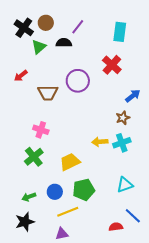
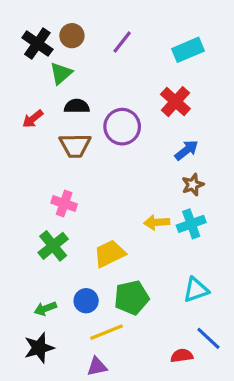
cyan rectangle: (120, 32) -> (188, 50), turned 60
black semicircle: (64, 43) -> (77, 106), moved
blue arrow: (133, 96) -> (186, 150), moved

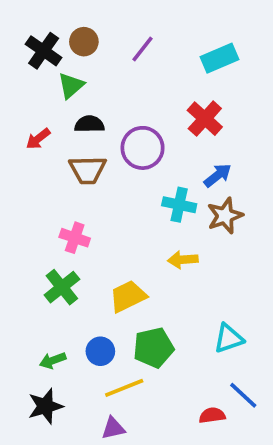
brown star: (193, 185) -> (225, 216), size x1.4
cyan cross: (191, 224) -> (179, 205), moved, turned 32

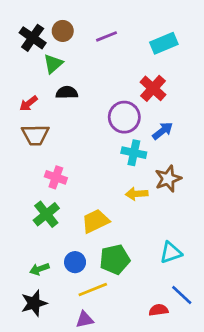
purple line: (143, 49) -> (106, 36), turned 30
purple circle: (143, 148) -> (124, 117), moved
brown trapezoid: (88, 170) -> (35, 135), moved
brown star: (225, 216) -> (168, 179), moved

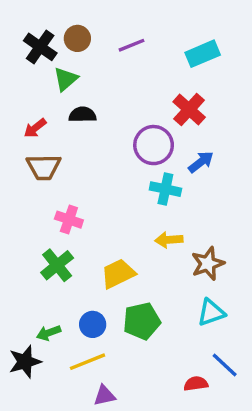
brown star: (168, 179) -> (208, 264), moved
yellow line: (93, 290) -> (88, 362), moved
black star: (34, 303) -> (25, 362), moved

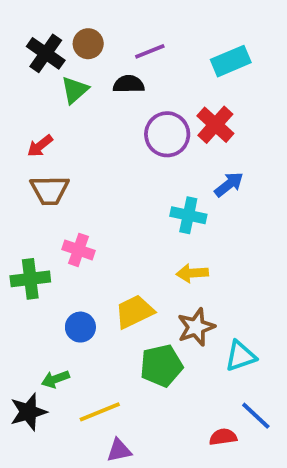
black semicircle: (82, 115) -> (129, 84), moved
purple circle: (154, 145) -> (167, 134), moved
brown star: (208, 264) -> (196, 327), moved
green cross: (57, 265) -> (30, 279), moved, turned 32
blue circle: (93, 324) -> (80, 327), moved

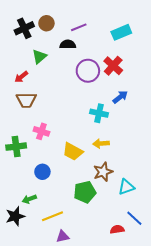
black cross: (46, 53) -> (24, 28), turned 30
green triangle: (75, 90) -> (39, 57), moved
yellow trapezoid: (134, 312) -> (73, 152), moved, turned -125

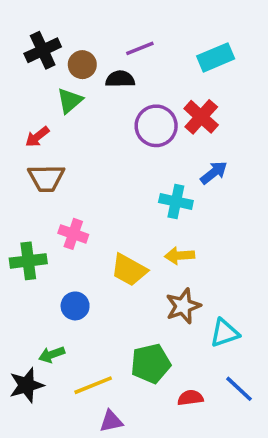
brown circle: (46, 23) -> (82, 65), moved
green pentagon: (85, 192) -> (151, 364), moved
red semicircle: (117, 229) -> (190, 398), moved

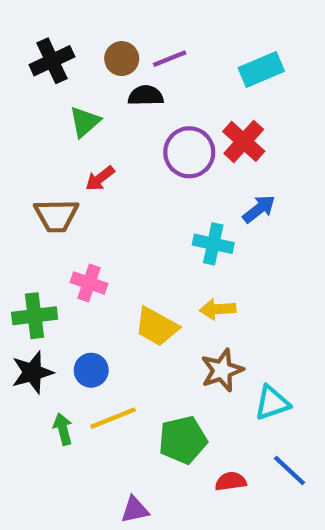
brown circle: (82, 65) -> (122, 59), moved
red arrow: (37, 137) -> (100, 178), moved
green arrow: (52, 355) -> (63, 429), turned 95
black star: (26, 385) -> (32, 372), moved
yellow line: (93, 385) -> (113, 418), moved

